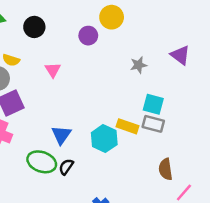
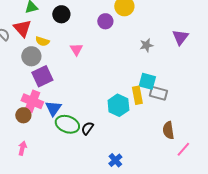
purple triangle: (180, 55) -> (180, 37), turned 30
cyan square: (153, 104) -> (147, 81), moved
yellow rectangle: (128, 126) -> (137, 95), turned 60
blue triangle: (61, 135) -> (53, 108), moved

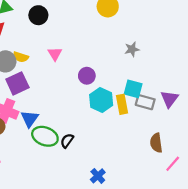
purple circle: (105, 21) -> (87, 76), moved
purple triangle: (180, 37) -> (169, 99), moved
yellow semicircle: (42, 41) -> (21, 57), moved
cyan hexagon: (118, 105) -> (101, 100), moved

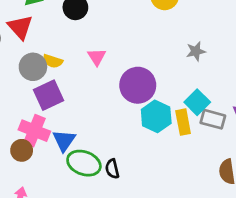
purple circle: (87, 76) -> (138, 85), size x1.6
cyan square: (133, 89) -> (197, 102), turned 30
black semicircle: (67, 141) -> (112, 169), turned -48

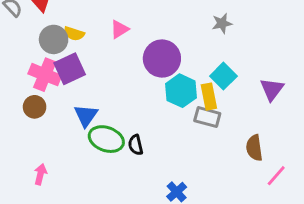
pink triangle: (97, 57) -> (119, 29), turned 30
gray rectangle: (213, 119) -> (207, 117), moved
pink cross: (34, 131) -> (45, 75), moved
brown circle: (22, 150) -> (35, 107), moved

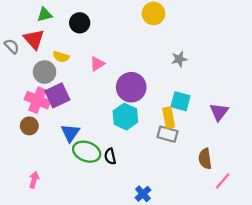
yellow semicircle: (74, 34) -> (61, 57), moved
cyan square: (223, 76) -> (180, 101), turned -30
cyan hexagon: (181, 91) -> (125, 117), moved

